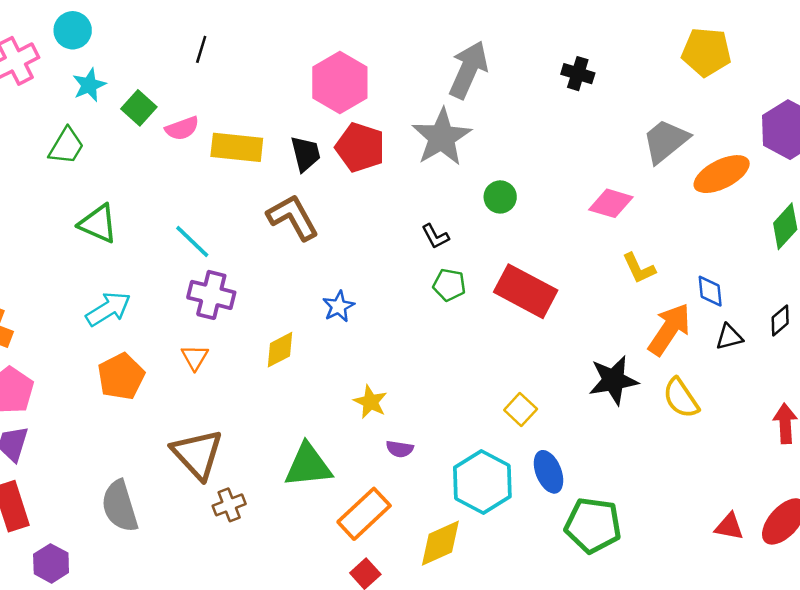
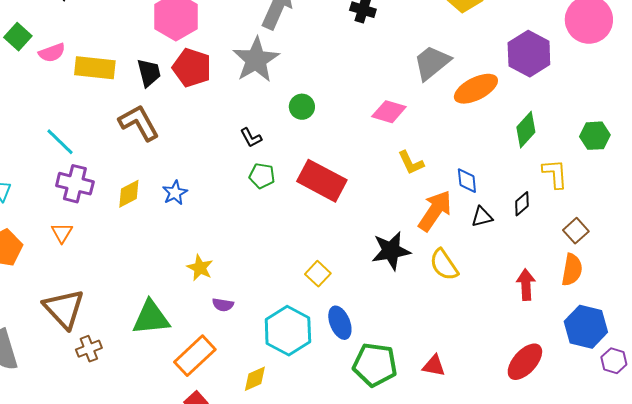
yellow diamond: (280, 350) -> (129, 194), moved
red triangle: (729, 527) -> (434, 366), moved
yellow diamond: (440, 543) -> (255, 379), size x0.7

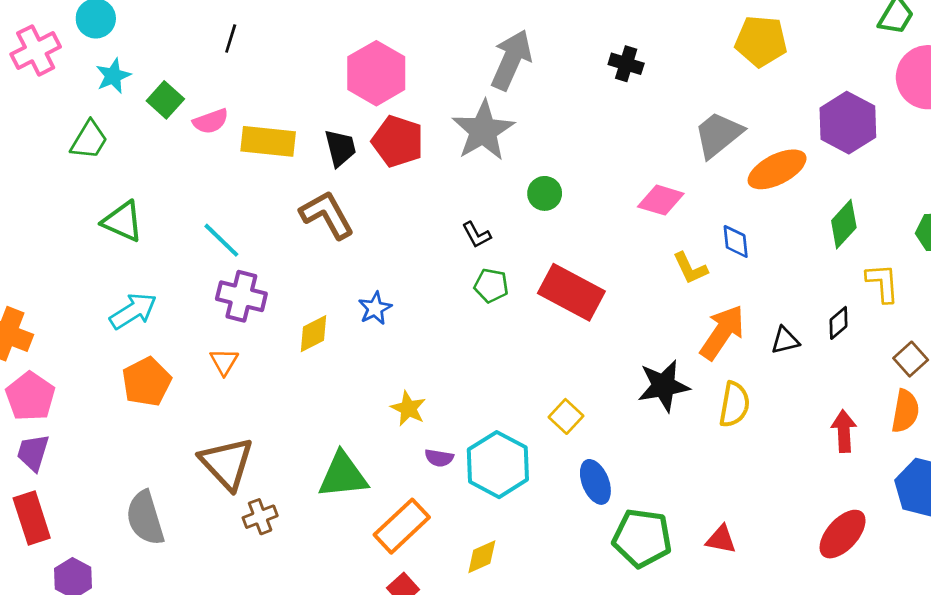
blue diamond: (467, 181) -> (736, 241), moved
yellow diamond: (129, 194) -> (314, 334), moved
yellow semicircle: (444, 265) -> (734, 404), turned -136
cyan hexagon: (288, 331) -> (498, 465), moved

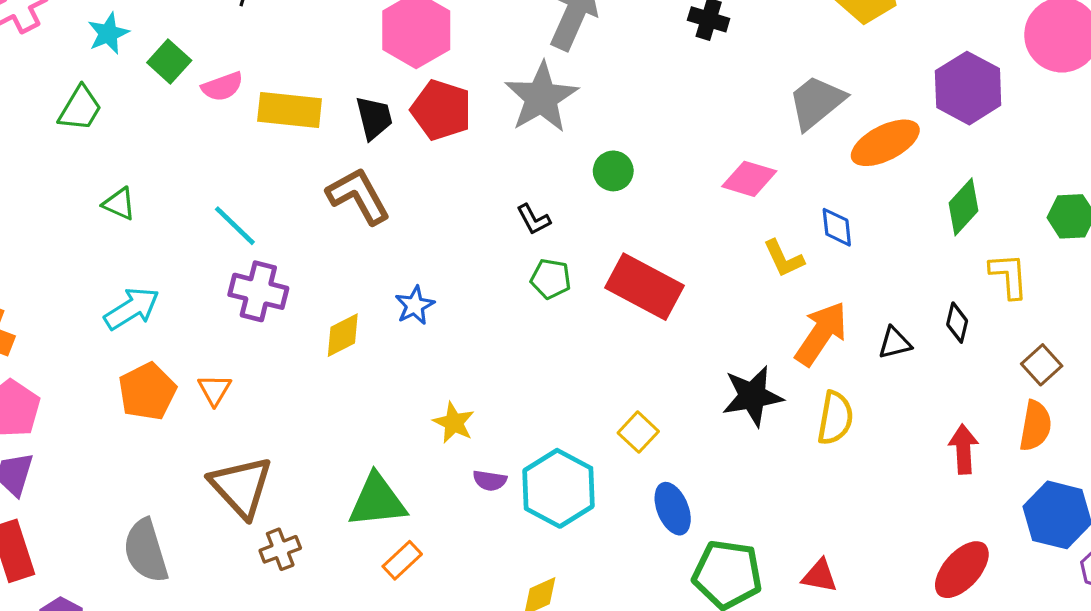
green triangle: (123, 221) -> (119, 204), size x0.7
black diamond: (839, 323) -> (957, 323), turned -36
orange triangle: (224, 362) -> (215, 390), moved
orange rectangle: (402, 526) -> (402, 560), moved, size x0.6

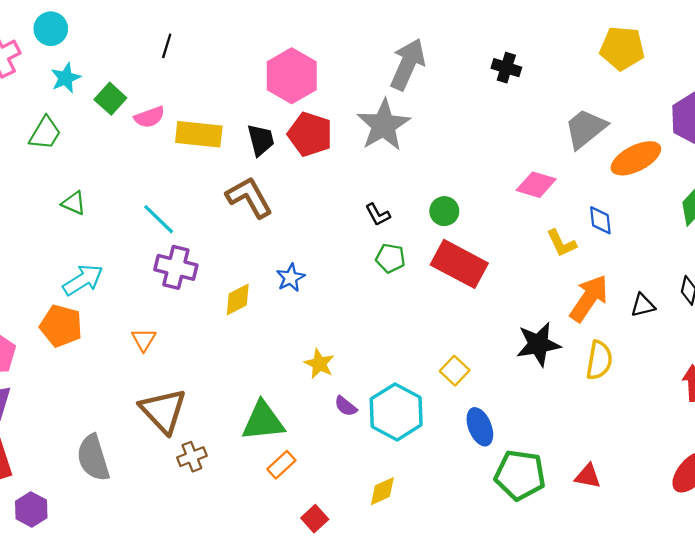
green circle: (613, 171) -> (444, 211), moved
orange pentagon: (147, 391) -> (61, 326), moved, turned -30
purple semicircle: (490, 481) -> (346, 406), turned 30

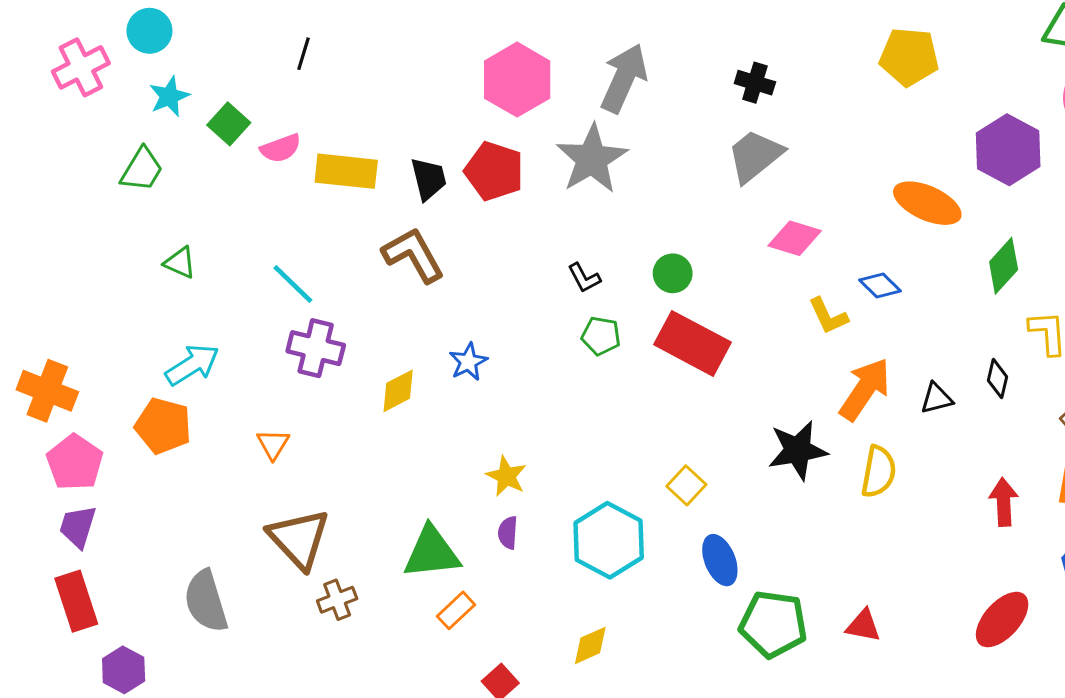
pink hexagon: (292, 76) -> (517, 80), moved
gray trapezoid: (585, 129) -> (755, 156), moved
orange ellipse: (636, 158) -> (927, 203), turned 51
blue diamond: (600, 220) -> (880, 286), turned -40
purple semicircle: (346, 406) -> (508, 533), moved, turned 55

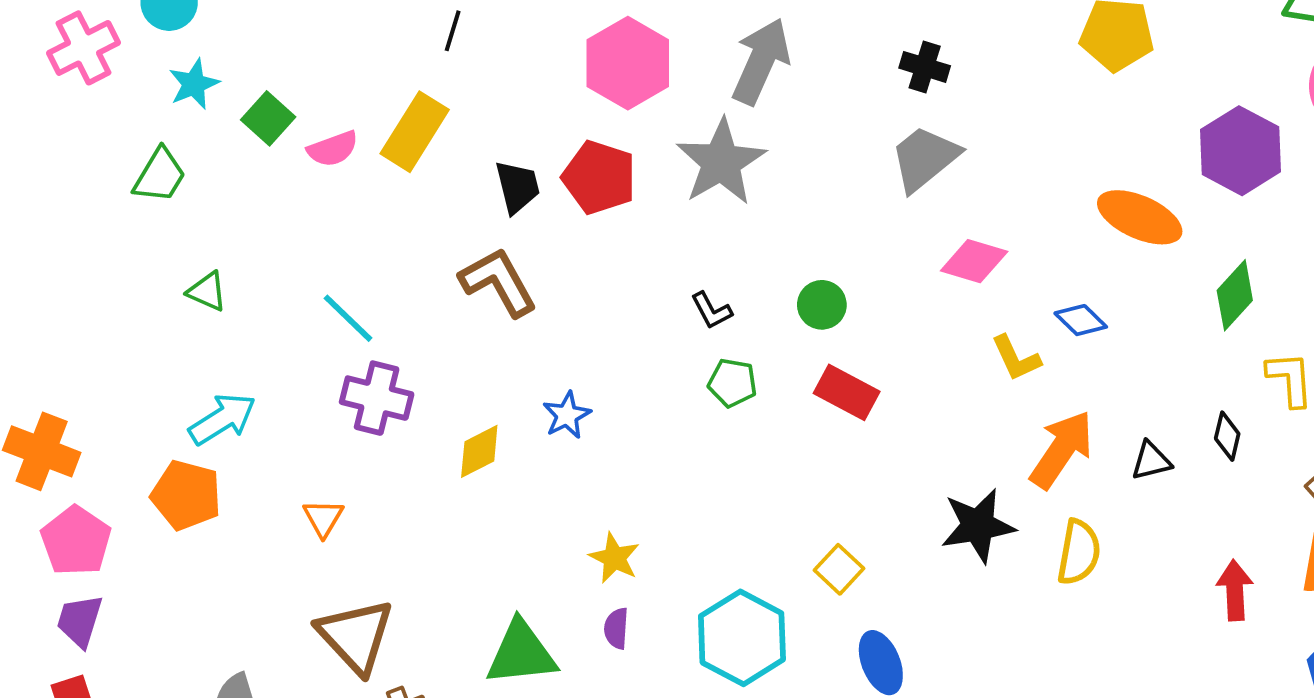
black line: (304, 54) -> (453, 31), moved
yellow rectangle: (346, 171) -> (415, 132), moved, turned -64
red rectangle: (692, 343) -> (847, 392), size x0.7

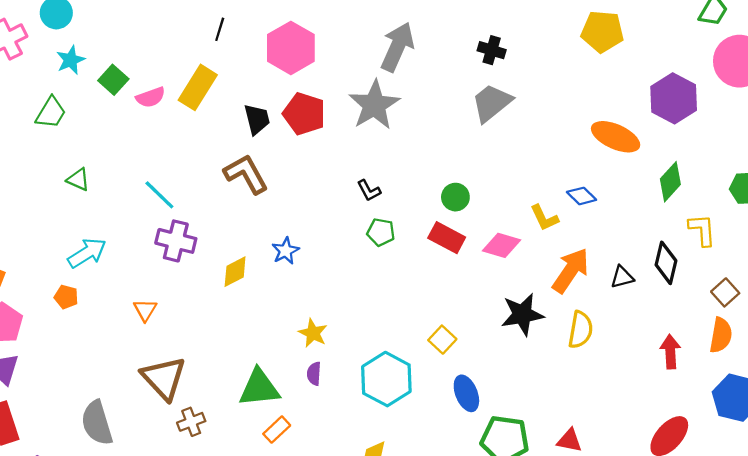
pink hexagon: (628, 63) -> (291, 48), moved
pink diamond: (974, 261) -> (502, 245), moved
green circle: (822, 305) -> (455, 197), moved
black diamond: (1227, 436) -> (666, 263), size x1.5
orange pentagon: (186, 495) -> (66, 297), size x0.6

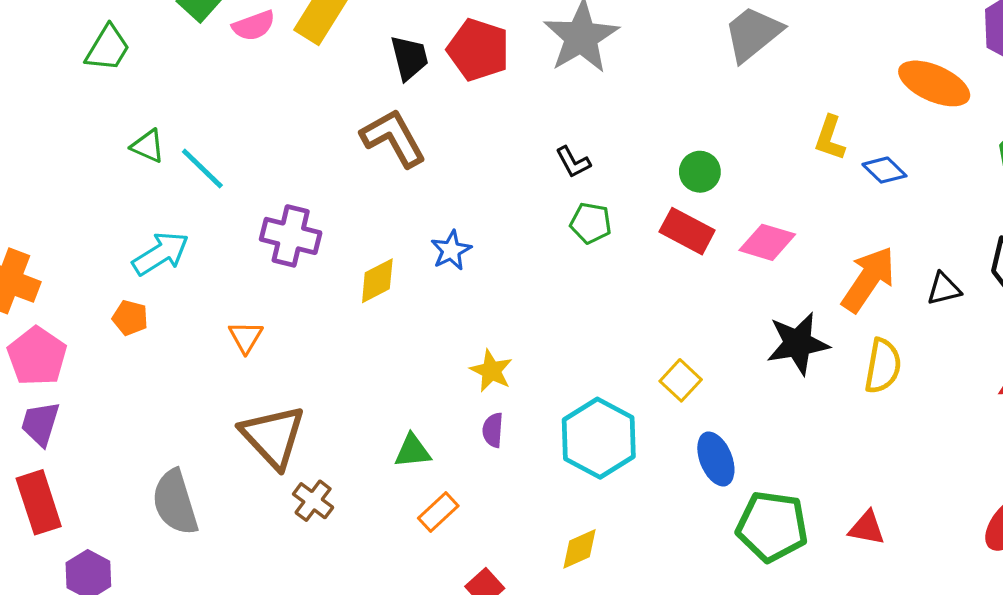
cyan line: (159, 195) -> (202, 168), moved
yellow L-shape: (544, 218) -> (830, 138), moved, turned 44
green triangle: (259, 388) -> (413, 451), size x0.6
brown cross: (191, 422) -> (313, 501), turned -32

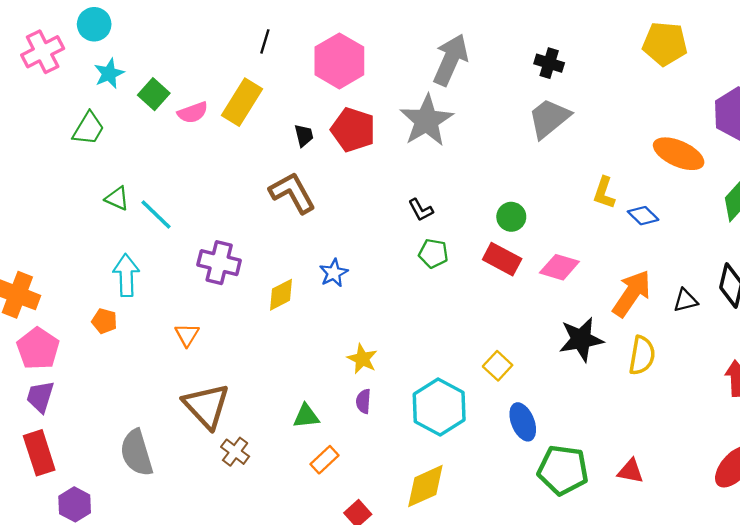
black trapezoid: (409, 58) -> (304, 135), size x0.7
cyan arrow: (161, 254) -> (126, 275), turned -60
yellow diamond: (579, 549) -> (425, 486), size x1.5

